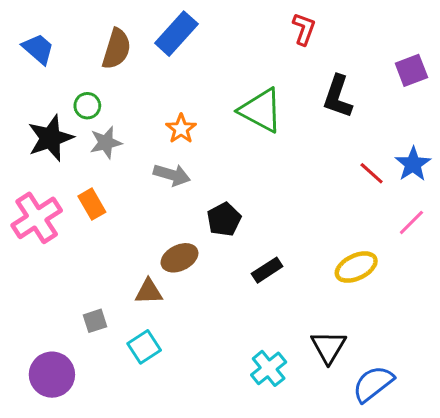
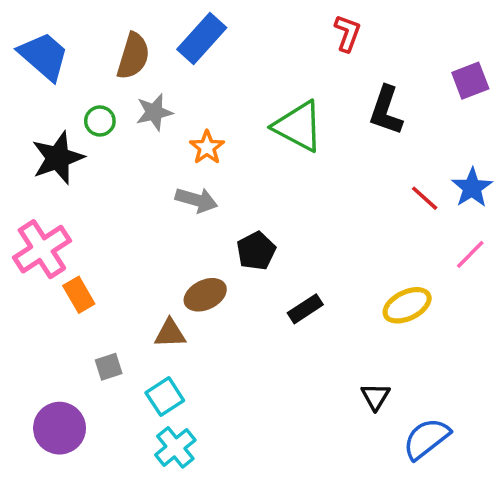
blue trapezoid: (38, 49) -> (44, 56), size x1.4
gray star: (106, 143) -> (154, 112), moved
orange rectangle: (92, 204) -> (79, 295), moved
black triangle: (329, 347) -> (375, 397), size x0.7
cyan cross: (269, 368) -> (175, 447), moved

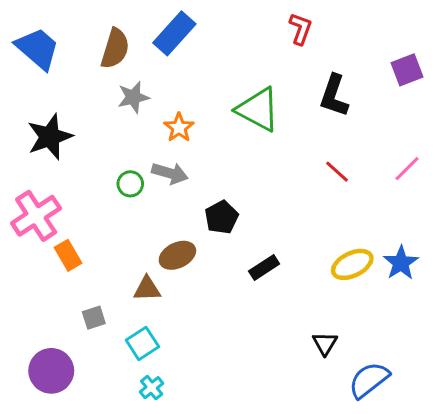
green circle: (100, 121) -> (130, 184), moved
blue star: (472, 188) -> (401, 263), moved
red line: (425, 198) -> (337, 172), moved
pink line: (470, 254) -> (407, 169), moved
cyan cross: (175, 447) -> (152, 388), size x0.7

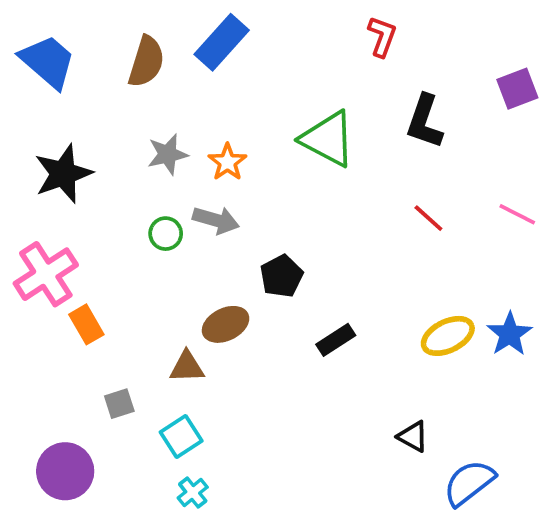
gray star: (133, 97) -> (168, 154), moved
pink line: (407, 169) -> (517, 214), turned 72
black triangle: (325, 343) -> (413, 436), turned -32

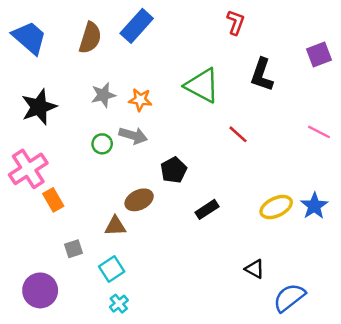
orange star: (227, 162) -> (140, 100), turned -30
red line: (428, 218) -> (238, 134), moved

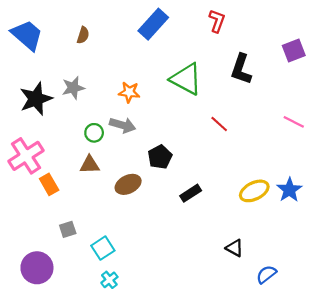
blue rectangle: (137, 26) -> (153, 24), moved
brown semicircle: (90, 38) -> (83, 35), size x0.6
gray star: (103, 95) -> (73, 88), moved
brown triangle: (115, 226) -> (90, 165), moved
blue semicircle: (289, 298) -> (266, 274), size x0.7

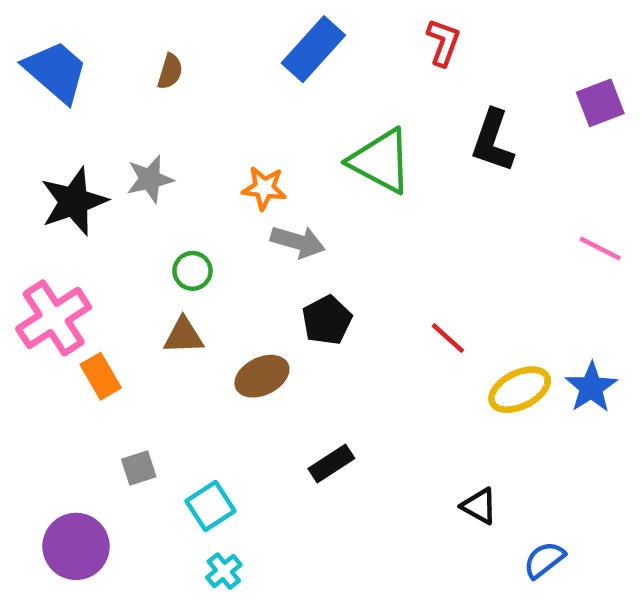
red line: (219, 124) -> (448, 338), moved
gray arrow: (123, 125) -> (298, 242), moved
black rectangle: (191, 193) -> (331, 464), moved

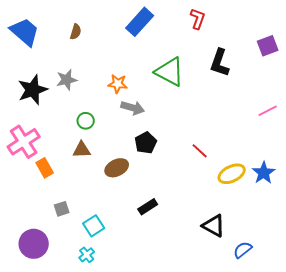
pink line: (600, 248) -> (268, 111), turned -54
black triangle: (479, 506) -> (214, 226), size x1.4
cyan cross: (224, 571) -> (87, 255), moved

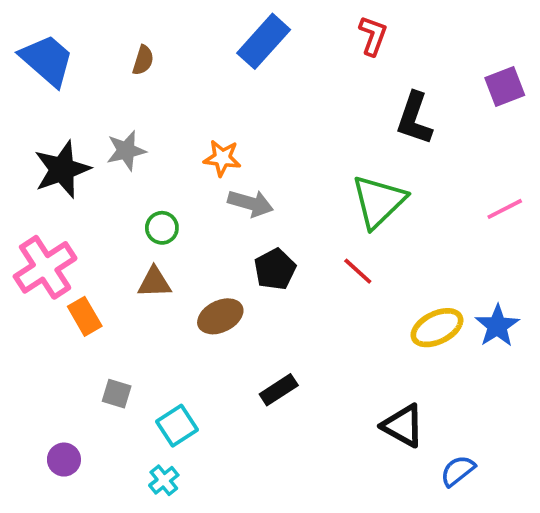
green triangle: (170, 72) -> (379, 201), moved, turned 48
red line: (200, 151) -> (358, 271), moved
gray square: (62, 209) -> (117, 394), turned 35
purple circle: (34, 244) -> (64, 460), size x0.6

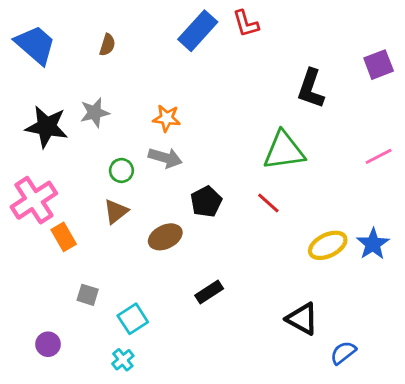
red L-shape: (373, 36) -> (246, 24), moved, turned 144
black star: (62, 169) -> (47, 127), turned 30
green triangle: (379, 201) -> (284, 151), turned 36
gray arrow: (250, 203) -> (165, 158), moved
brown triangle: (154, 282) -> (116, 211), turned -36

